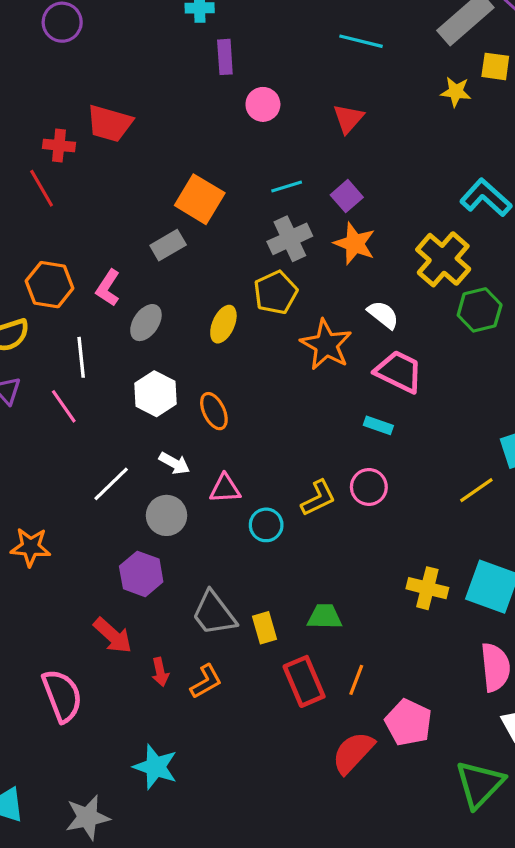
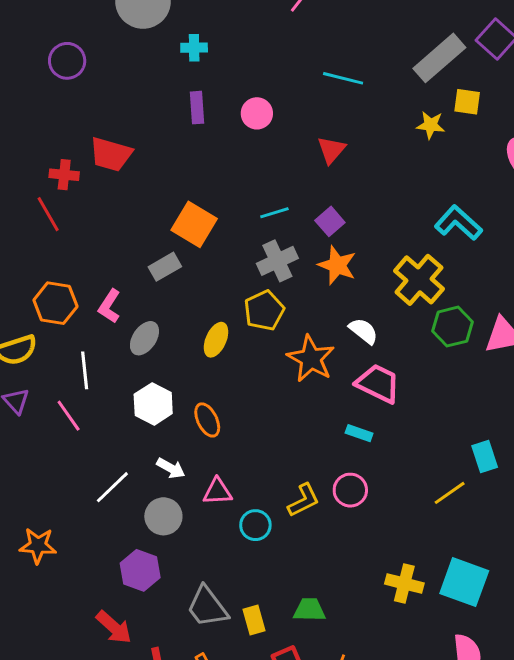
purple rectangle: (225, 57) -> (197, 108), moved
pink circle: (263, 104) -> (257, 113), moved

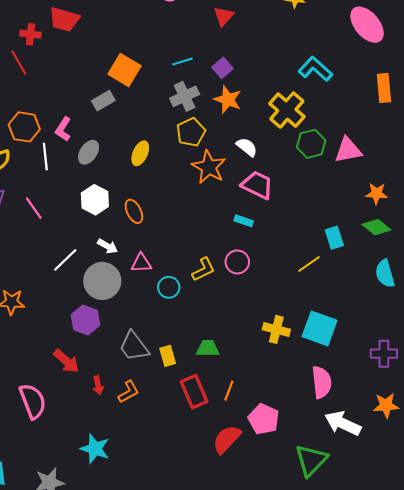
yellow pentagon: (264, 310) -> (191, 132), moved
white line: (85, 370) -> (45, 156), moved
gray circle: (163, 516) -> (102, 281), size x1.4

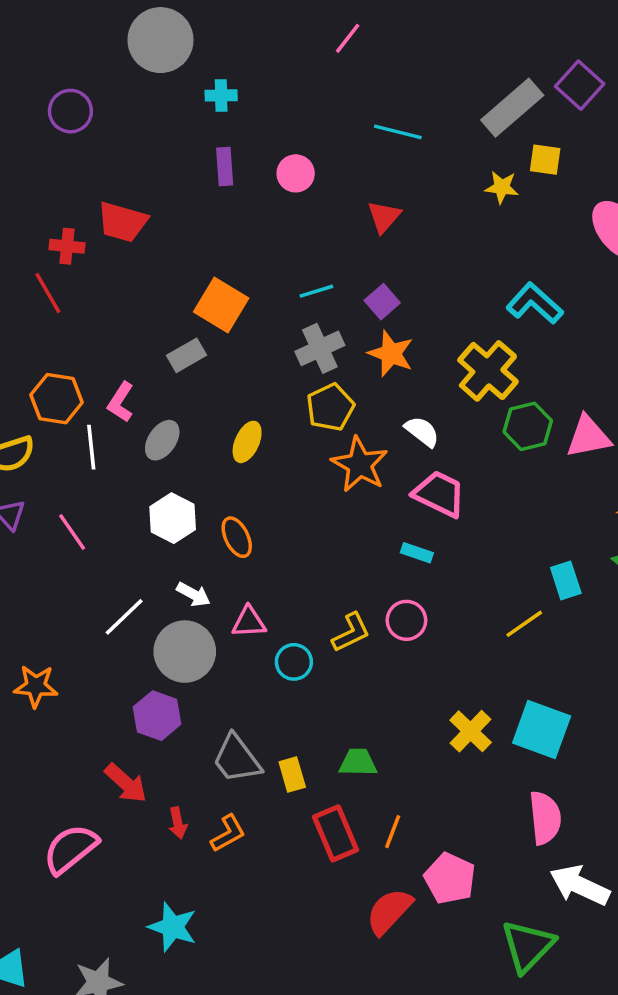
yellow cross: (276, 329) -> (471, 731), turned 30
pink semicircle: (33, 401) -> (70, 849), turned -108

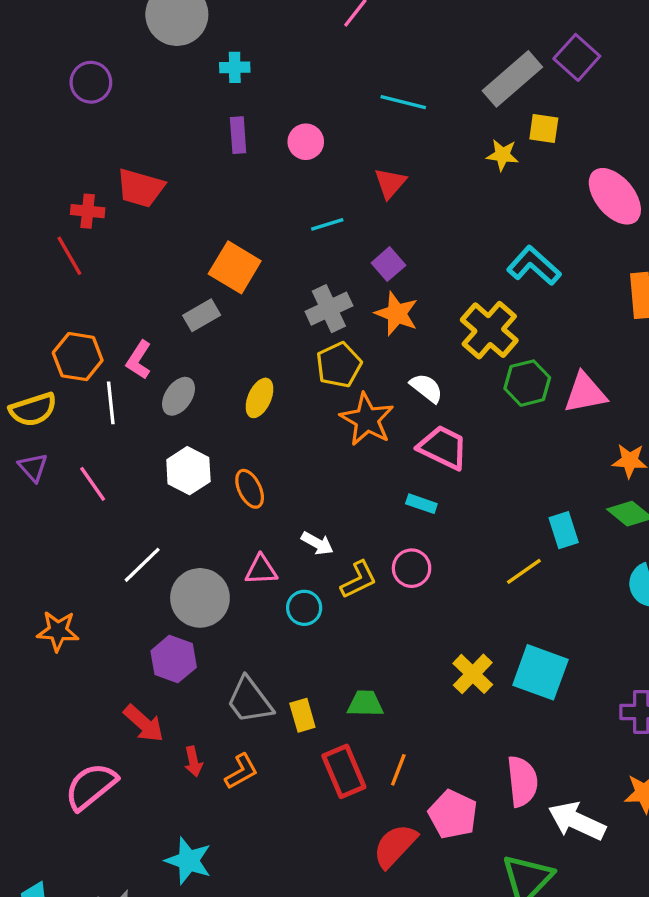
cyan line: (316, 291) -> (327, 224), moved
white arrow: (193, 594) -> (317, 543), moved
pink semicircle: (545, 818) -> (522, 781), moved

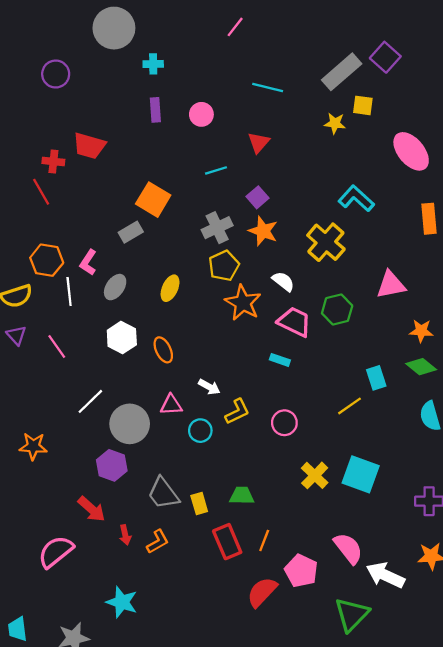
green hexagon: (527, 383) -> (337, 309), moved
pink circle: (412, 568) -> (284, 423), moved
pink semicircle: (522, 781) -> (348, 548), turned -32

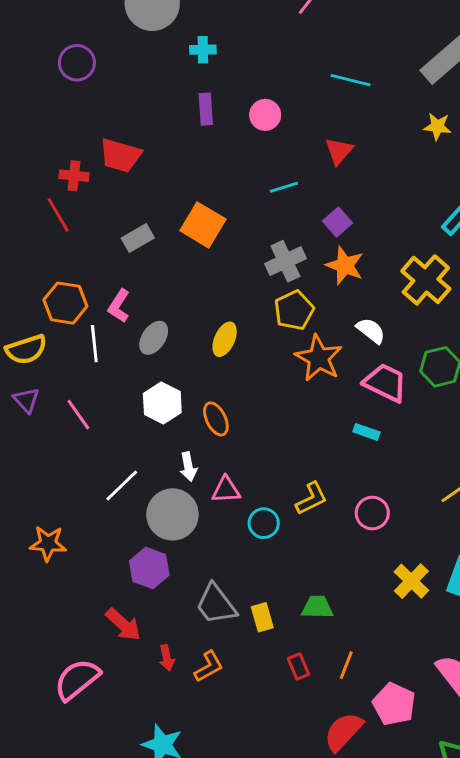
gray rectangle: (131, 232) -> (138, 238), moved
white arrow: (209, 387) -> (188, 467), moved, turned 50
red rectangle: (227, 542) -> (298, 666), size x0.6

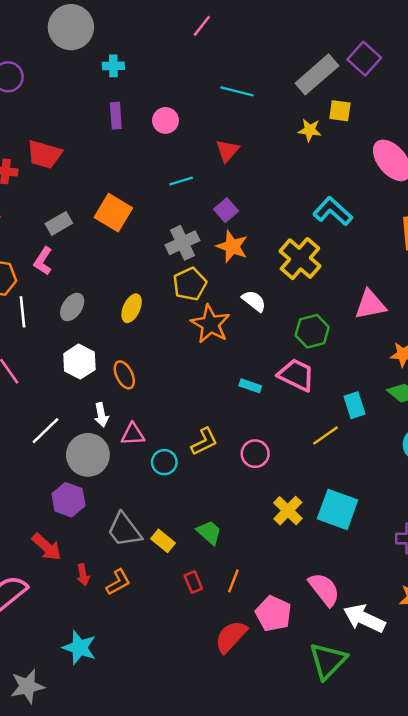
pink L-shape: (119, 306) -> (43, 261), moved
pink trapezoid: (385, 383) -> (296, 375), moved
green trapezoid: (317, 607) -> (209, 532), turned 40
yellow rectangle: (262, 617) -> (163, 541), turned -35

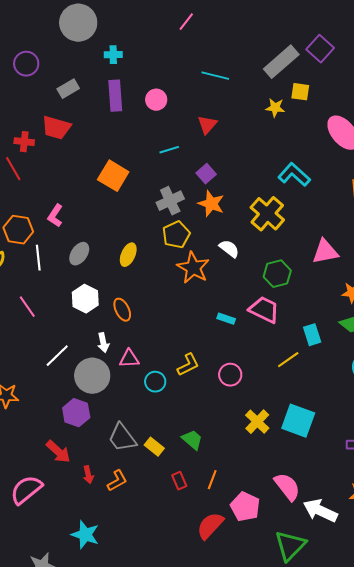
purple rectangle: (116, 116) -> (115, 96), size x1.4
gray rectangle: (59, 223) -> (68, 89), moved

